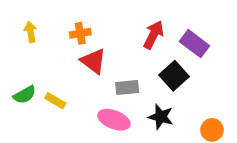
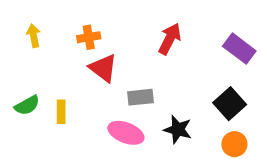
purple rectangle: (194, 44) -> (239, 49), moved
black square: (174, 76) -> (230, 104), moved
yellow rectangle: (55, 101) -> (61, 112), turned 60

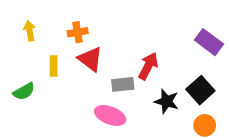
red arrow: (170, 39) -> (148, 66), moved
yellow rectangle: (61, 112) -> (54, 66), moved
black star: (178, 130) -> (167, 101), moved

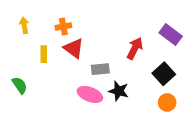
red arrow: (148, 66) -> (135, 48), moved
green semicircle: (24, 91) -> (20, 85), moved, turned -96
black star: (167, 101) -> (119, 91), moved

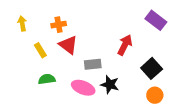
purple rectangle: (171, 34) -> (156, 20), moved
yellow rectangle: (44, 54) -> (40, 50), turned -32
green semicircle: (20, 85) -> (47, 79), moved, turned -63

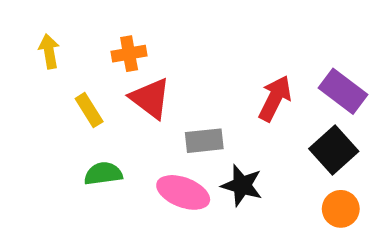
purple rectangle: (156, 20) -> (343, 91), moved

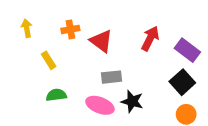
red triangle: (150, 98) -> (101, 41), moved
red arrow: (275, 98) -> (150, 38), moved

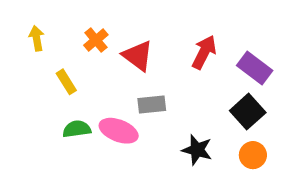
orange cross: (70, 29) -> (96, 40), turned -30
black star: (132, 101) -> (197, 150), moved
pink ellipse: (100, 105) -> (119, 131), moved

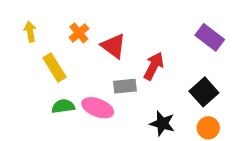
red arrow: (204, 52) -> (154, 66), moved
purple rectangle: (255, 68) -> (210, 37), moved
yellow rectangle: (66, 82) -> (55, 67), size x1.4

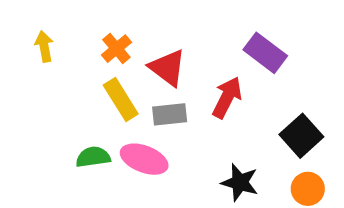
purple rectangle: (210, 37) -> (265, 53), moved
yellow rectangle: (55, 67) -> (121, 100), moved
gray rectangle: (125, 86) -> (170, 114), moved

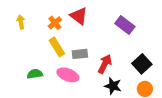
red triangle: (167, 68) -> (79, 16), moved
red arrow: (227, 97) -> (105, 64), moved
green semicircle: (93, 157) -> (35, 74), moved

